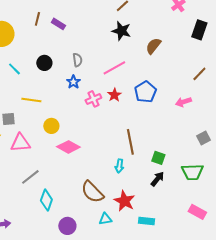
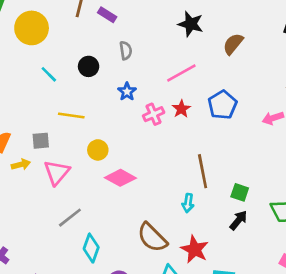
gray semicircle: (77, 60) -> (126, 51), moved
pink triangle: (20, 143) -> (57, 172), turned -45

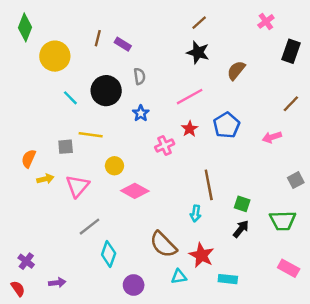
black circle: (89, 66) -> (106, 91), size x1.6
pink cross: (154, 114) -> (165, 145), moved
gray square: (41, 141) -> (66, 147), moved

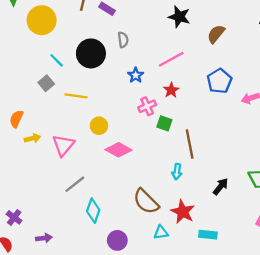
blue star: (141, 113) -> (136, 75), moved
blue pentagon: (227, 125) -> (219, 81), moved
gray square: (66, 147) -> (46, 83), moved, turned -35
green square: (242, 204) -> (164, 123), moved

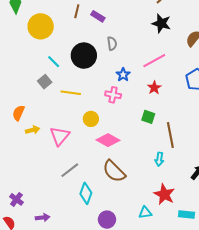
pink cross: (147, 106) -> (113, 95), moved, turned 35
brown semicircle: (146, 201) -> (114, 171), moved

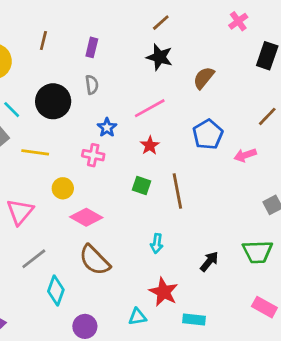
purple rectangle: (98, 16) -> (92, 47), moved, turned 72
brown line: (170, 135) -> (177, 191), moved

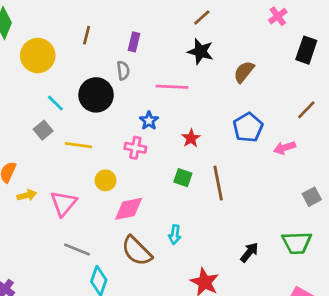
gray semicircle: (92, 85) -> (123, 70), moved
pink line: (150, 108) -> (172, 87), moved, turned 32
pink diamond: (86, 217) -> (129, 209), turned -40
cyan arrow: (157, 244) -> (175, 235), moved
gray line: (34, 259) -> (77, 250), turned 60

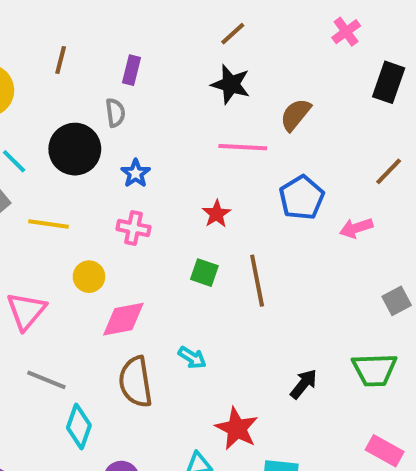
pink line: (172, 87) -> (243, 147), moved
blue star: (149, 121) -> (136, 173), moved
cyan arrow: (175, 235) -> (192, 358), turned -66
brown semicircle: (137, 251) -> (136, 382), turned 36

